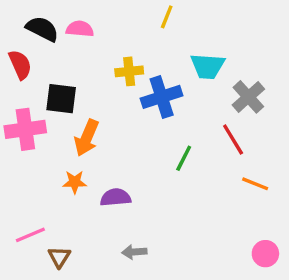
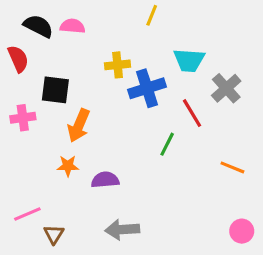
pink cross: (25, 129) -> (23, 118), size x0.7
red line: (233, 140) -> (192, 113), moved
gray arrow: (134, 252) -> (122, 230), size x1.5

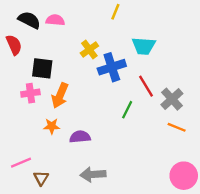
yellow cross: (118, 65) -> (89, 50), turned -30
gray cross: (226, 88) -> (172, 99), moved
pink cross: (23, 118) -> (30, 93), moved
pink circle: (242, 231) -> (184, 176), size x1.5

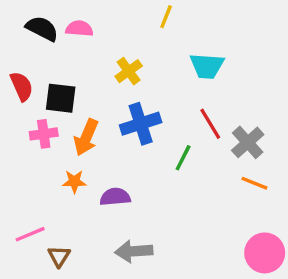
red semicircle: (14, 45) -> (22, 86), moved
blue cross: (112, 67) -> (141, 124), moved

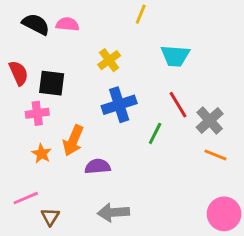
orange arrow: (86, 137) -> (73, 141), moved
orange star: (74, 182) -> (42, 154), moved, turned 30

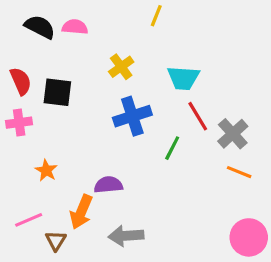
cyan trapezoid: (175, 56) -> (183, 78), moved
pink cross: (37, 113) -> (19, 123), moved
orange arrow: (73, 141) -> (81, 212), moved

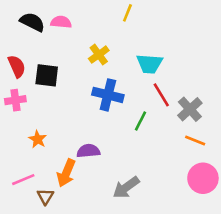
blue cross: (132, 116) -> (108, 95), turned 32
gray arrow: (126, 236) -> (126, 187), moved, turned -32
pink circle: (249, 237) -> (203, 178), moved

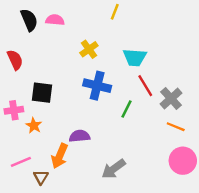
black semicircle: (32, 22) -> (29, 20), turned 40
black square: (47, 75) -> (42, 93), moved
pink cross: (15, 100) -> (14, 110), moved

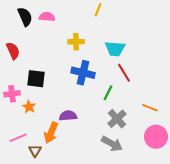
yellow cross: (89, 49) -> (76, 42), turned 35
gray cross: (171, 99) -> (117, 119), moved
gray arrow: (114, 169) -> (112, 144), moved, turned -115

